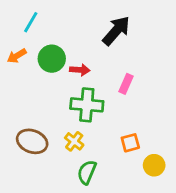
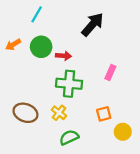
cyan line: (31, 22) -> (37, 14), moved
pink rectangle: (126, 84) -> (110, 73), moved
green semicircle: (87, 172) -> (69, 137), turned 42

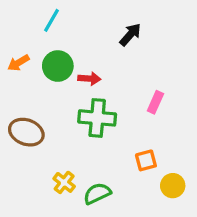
black arrow: (93, 24) -> (130, 35), size x0.7
brown ellipse: (25, 113) -> (26, 132), moved
yellow cross: (59, 113) -> (64, 182), moved

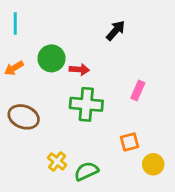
cyan line: (52, 20) -> (15, 24), moved, turned -30
orange arrow: (18, 63) -> (14, 68), moved

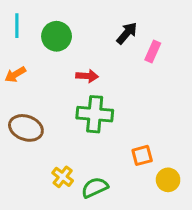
green circle: (51, 58) -> (57, 36), moved
pink rectangle: (138, 90) -> (153, 52), moved

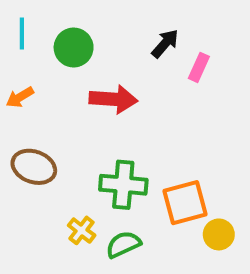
red arrow: (87, 76) -> (113, 99), size x1.6
green cross: (95, 114) -> (123, 185), moved
orange square: (142, 155) -> (185, 203), size x1.6

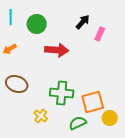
green semicircle: (123, 244) -> (78, 123), moved

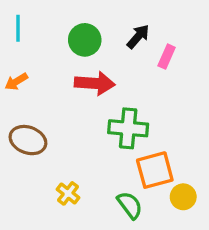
green circle: (37, 24) -> (85, 40), moved
green cross: (62, 93) -> (128, 128), moved
green semicircle: (78, 123) -> (130, 205), turned 78

